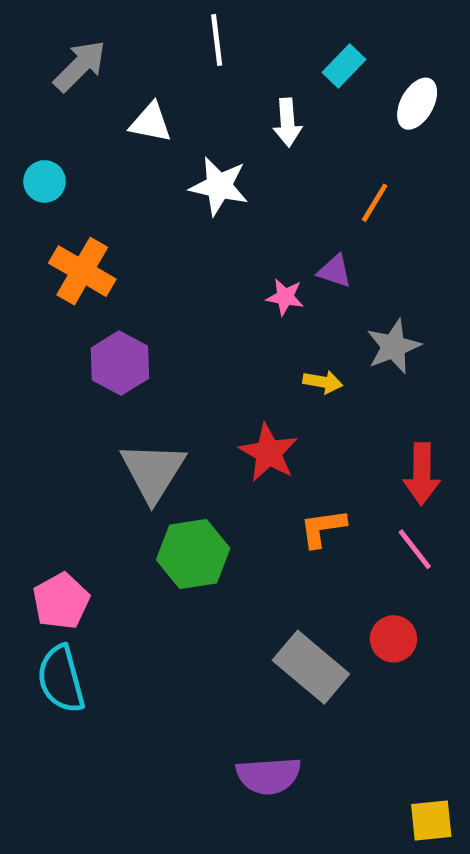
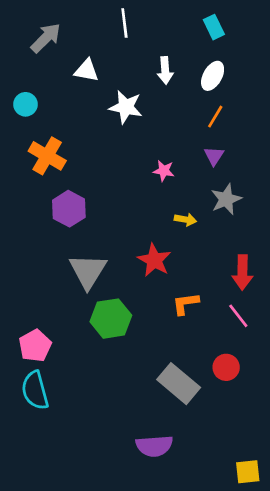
cyan rectangle: (344, 66) -> (214, 27), moved, turned -70
white ellipse: (417, 104) -> (213, 76), moved
purple triangle: (335, 271) -> (214, 156), moved, turned 45

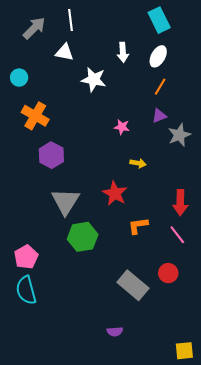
white line: (124, 23) -> (70, 20), moved
cyan rectangle: (214, 27) -> (159, 20), size x1.4
purple triangle: (214, 156) -> (159, 116), turned 35
gray star: (226, 199) -> (179, 135), moved
purple semicircle: (154, 446) -> (115, 332), size x0.6

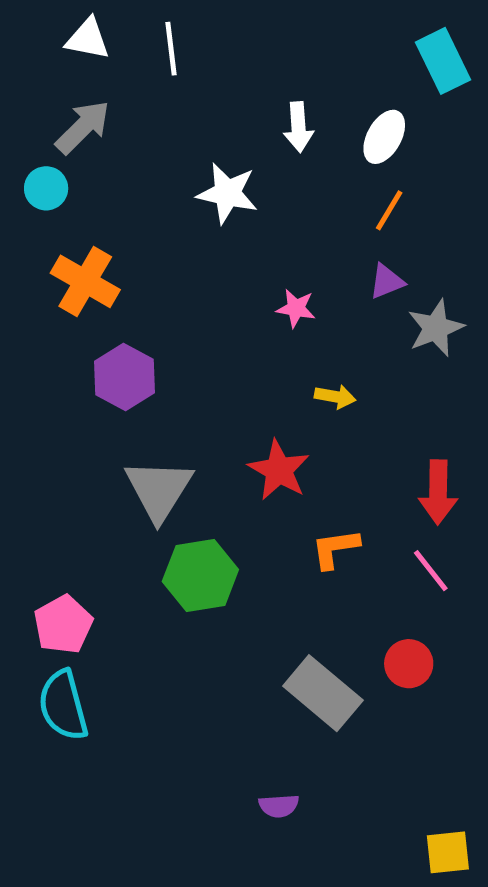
cyan rectangle: (159, 20) -> (443, 61), moved
gray arrow: (34, 28) -> (83, 127), moved
white triangle: (64, 52) -> (88, 39), moved

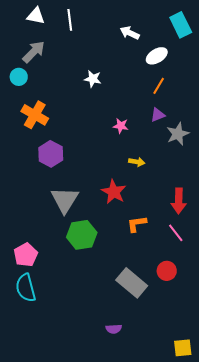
white arrow: (298, 127) -> (130, 33), moved, turned 120
white ellipse: (384, 137) -> (157, 56), turned 30
white star: (227, 193) -> (93, 79), size x0.7

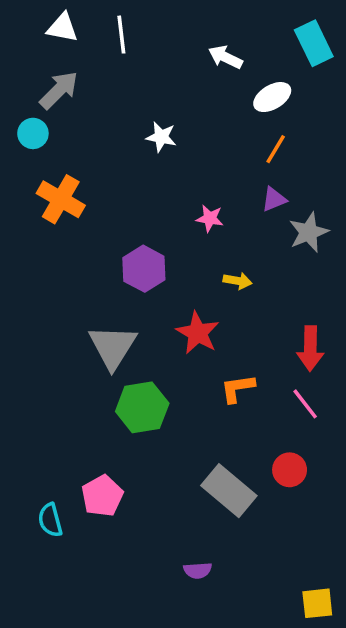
purple hexagon: (51, 154) -> (144, 269), moved
pink pentagon: (26, 255) -> (102, 496), moved
cyan semicircle: (26, 288) -> (50, 520), moved, size x0.7

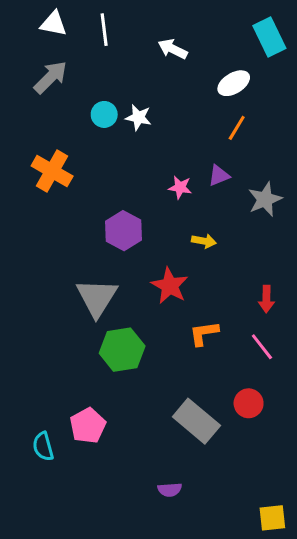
white arrow: (225, 57) -> (173, 49), moved
cyan circle: (33, 133) -> (104, 114), moved
purple triangle: (274, 199) -> (219, 175), moved
red arrow: (310, 348) -> (266, 299), size x0.7

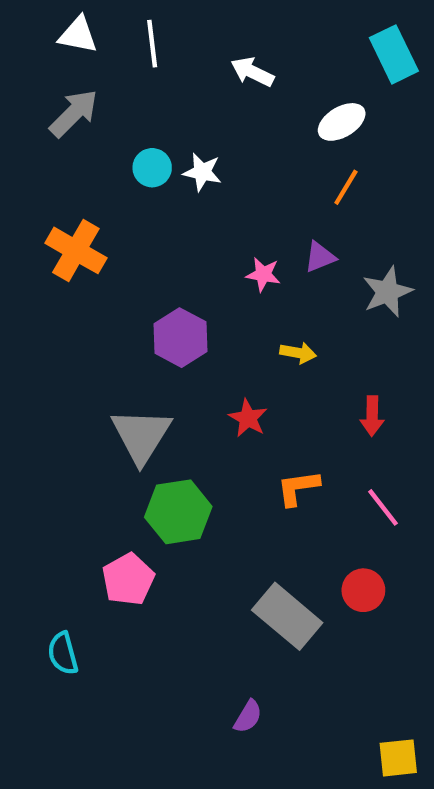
red star: (170, 286) -> (248, 418), size x0.7
red arrow: (266, 299) -> (372, 416), moved
pink pentagon: (88, 426) -> (128, 579), moved
purple semicircle: (170, 490) -> (248, 717), turned -55

